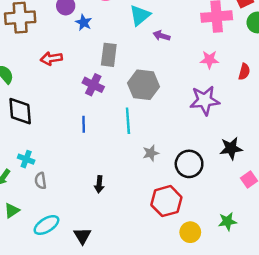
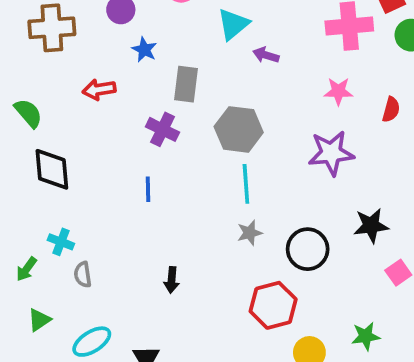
blue star: (84, 22) -> (144, 50), moved
cyan line: (128, 121) -> (246, 184), moved

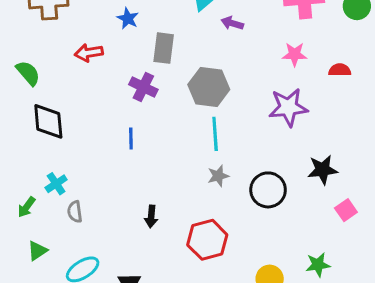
red semicircle: (391, 109) -> (340, 70), turned -105
cyan cross: (61, 242) -> (56, 184), turned 35
red hexagon: (273, 305) -> (207, 240), moved

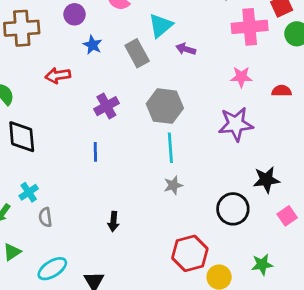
gray rectangle: (164, 48) -> (137, 53), moved, turned -36
purple cross: (143, 87) -> (106, 106), turned 35
black circle: (268, 190) -> (233, 209), moved
red hexagon: (207, 240) -> (190, 253), moved

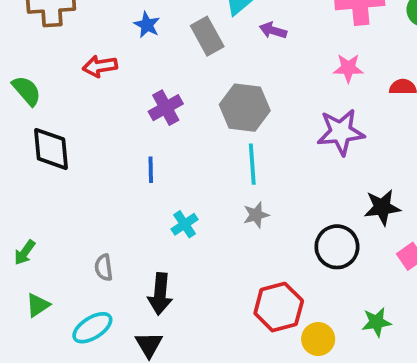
cyan cross: (29, 192) -> (185, 224), moved
gray semicircle: (45, 217) -> (104, 268), moved
black arrow: (113, 221) -> (160, 294), moved, size x1.5

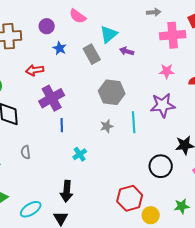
purple cross: (166, 108) -> (52, 98), moved, size x1.4
cyan line: (252, 164) -> (134, 122), moved
gray star: (256, 215) -> (107, 126), moved
gray semicircle: (104, 268) -> (26, 152), moved

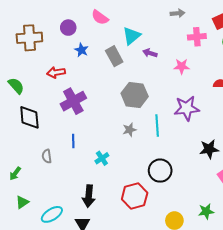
pink cross: (173, 35) -> (197, 37), size x0.7
pink star: (167, 71) -> (182, 66), moved
blue line: (62, 125) -> (73, 141), moved
black circle: (161, 166) -> (160, 171), moved
red hexagon: (130, 198) -> (135, 196), moved

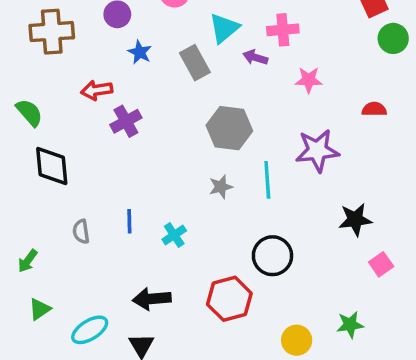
pink cross: (197, 37) -> (283, 30), moved
purple cross: (73, 101) -> (126, 121), moved, size x0.7
blue line: (73, 141) -> (129, 221), moved
black arrow: (89, 196) -> (152, 299), turned 80

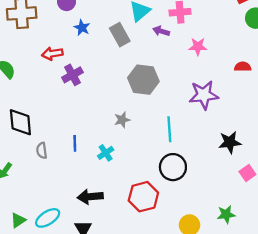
black diamond: (52, 166) -> (20, 122), moved
cyan line: (267, 180) -> (169, 129), moved
gray star: (221, 187) -> (122, 120), moved
green triangle: (40, 309) -> (18, 220), moved

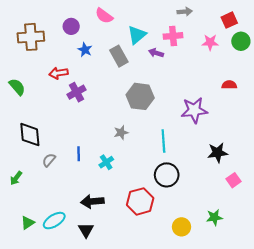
pink star: (198, 46) -> (210, 42), moved
gray semicircle: (42, 151) -> (49, 160), turned 48

